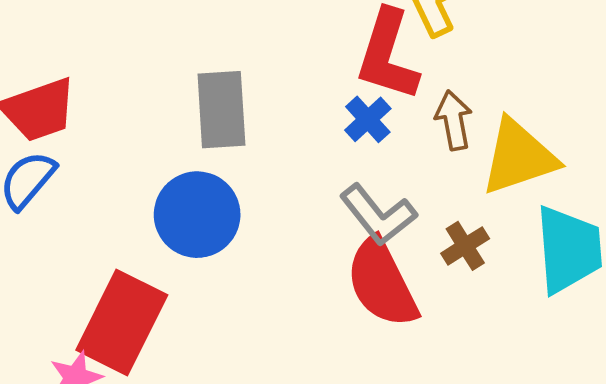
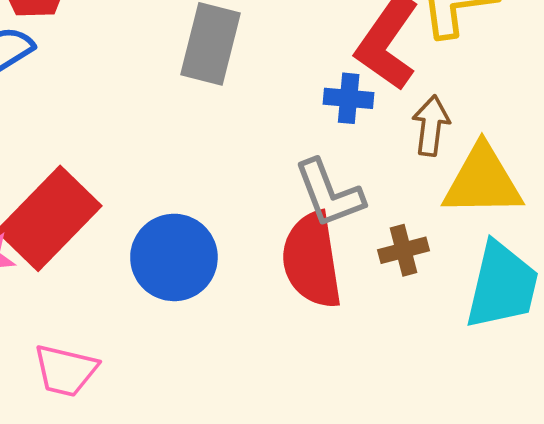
blue cross: (368, 119) -> (349, 98), turned 30
blue circle: (197, 215) -> (174, 257), moved

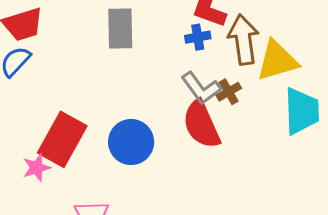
brown arrow: (431, 126) -> (243, 40), size x1.6
brown cross: (403, 250) -> (229, 92), moved

